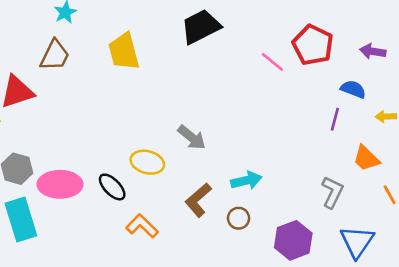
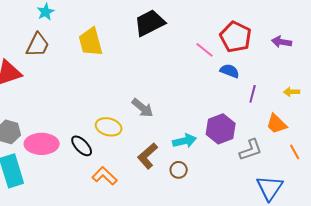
blue semicircle: (353, 89) -> (230, 71), moved
gray L-shape: (332, 192) -> (251, 150), turned 45
purple hexagon: (293, 240) -> (221, 129), moved

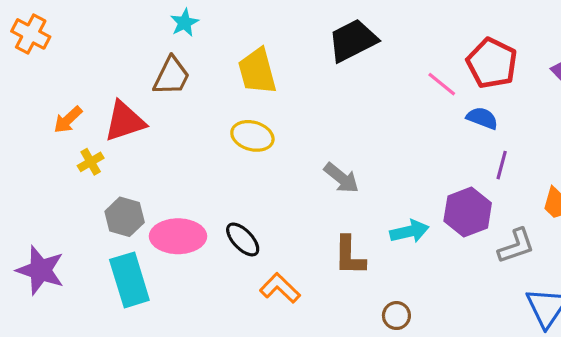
purple line: (253, 94) -> (502, 165), moved
yellow ellipse: (109, 127) -> (252, 136), moved
brown L-shape: (148, 156) -> (350, 256), turned -48
brown circle: (179, 170) -> (396, 316), moved

